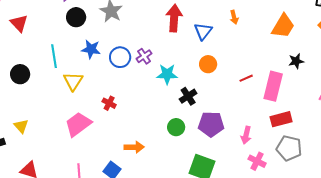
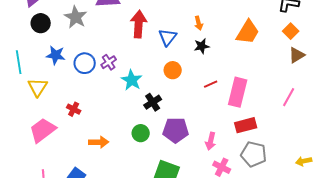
black star: (296, 61) -> (202, 46), moved
cyan star: (167, 74) -> (132, 80), turned 30
orange arrow: (134, 147) -> (99, 142), moved

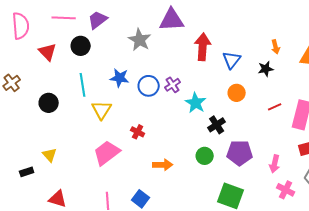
black circle: (41, 23) -> (81, 46), moved
orange arrow: (199, 23) -> (276, 47), moved

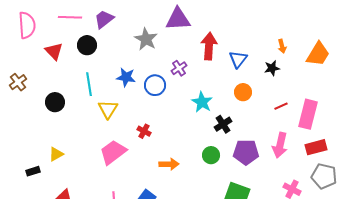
purple cross: (173, 85) -> (179, 68), moved
yellow triangle: (50, 155) -> (56, 154), turned 42
pink arrow: (275, 164) -> (280, 145), moved, size x1.4

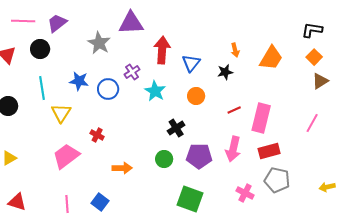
cyan star: (202, 102) -> (155, 91), moved

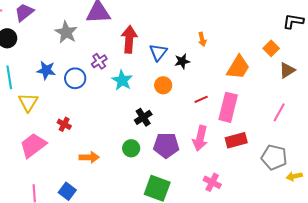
black L-shape: (312, 30) -> (293, 21), moved
orange square: (314, 57) -> (271, 48), moved
orange trapezoid: (271, 58) -> (238, 67), moved
black star: (225, 72) -> (182, 61), moved
gray pentagon: (277, 180) -> (274, 157), moved

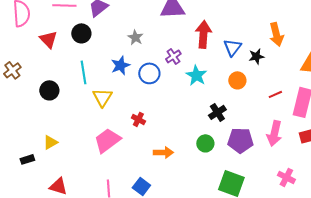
gray star: (66, 32) -> (135, 37), moved, size x0.7
orange arrow: (202, 39) -> (276, 34), size x1.6
blue star: (46, 70) -> (120, 65), turned -30

